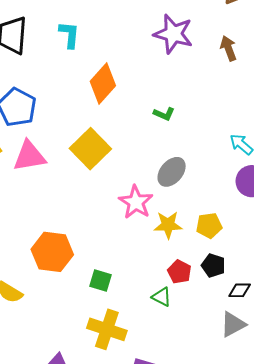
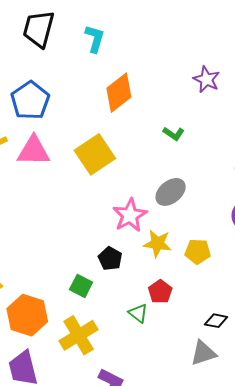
purple star: (173, 34) -> (206, 79), moved, size x0.7
orange hexagon: (52, 252) -> (27, 315), moved
black pentagon: (213, 265) -> (110, 259), moved
yellow cross: (107, 329) -> (79, 335), turned 30

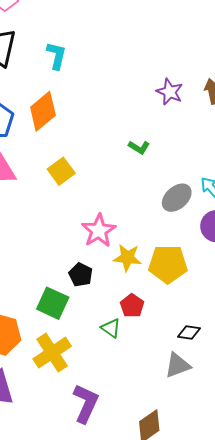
orange diamond: (119, 93) -> (43, 111), moved
yellow square: (95, 154) -> (61, 171), size x0.7
gray ellipse: (171, 192) -> (177, 198), moved
yellow pentagon: (198, 252) -> (168, 264), size x1.5
green square: (81, 286) -> (53, 303), size x1.4

